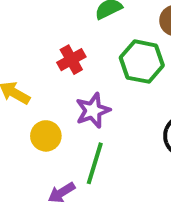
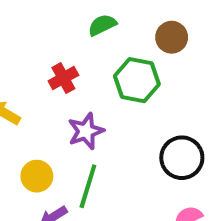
yellow circle: (46, 136) -> (37, 176), moved

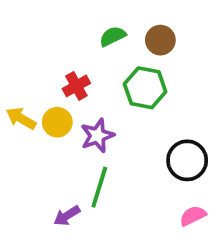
brown circle: (172, 37) -> (160, 40), moved
yellow circle: (37, 176) -> (57, 122), moved

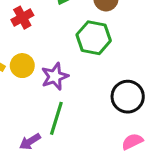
red cross: (76, 86) -> (22, 18), moved

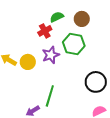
red cross: (22, 18) -> (45, 31), moved
purple star: (55, 76) -> (51, 55), moved

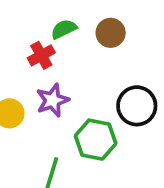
green hexagon: (74, 44) -> (96, 140), moved
black circle: (96, 82) -> (137, 106), moved

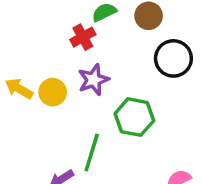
black circle: (137, 106) -> (173, 58), moved

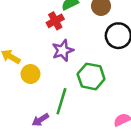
yellow circle: (53, 92) -> (30, 74), moved

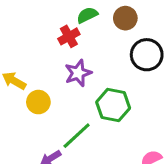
green line: (61, 101) -> (77, 136), turned 30

